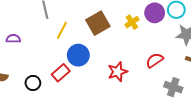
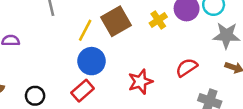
yellow line: (62, 30) -> (85, 30), moved
red rectangle: (61, 73) -> (83, 91), moved

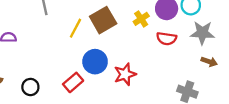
blue circle: (92, 61) -> (95, 62), moved
red semicircle: (187, 68) -> (167, 39), moved, turned -138

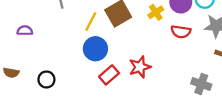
blue circle: (95, 62) -> (95, 49), moved
red rectangle: (73, 82) -> (109, 75), moved

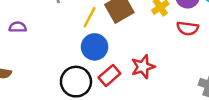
black circle: (46, 79) -> (76, 82), moved, size x1.6

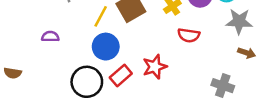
purple semicircle: (18, 27) -> (50, 36), moved
red semicircle: (188, 28) -> (189, 35), moved

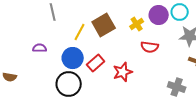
blue circle: (106, 47) -> (73, 58), moved
red rectangle: (121, 76) -> (96, 63), moved

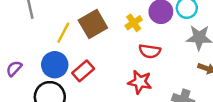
purple semicircle: (40, 48) -> (14, 68), moved, turned -48
red star: (123, 72) -> (140, 82), moved, turned 30

